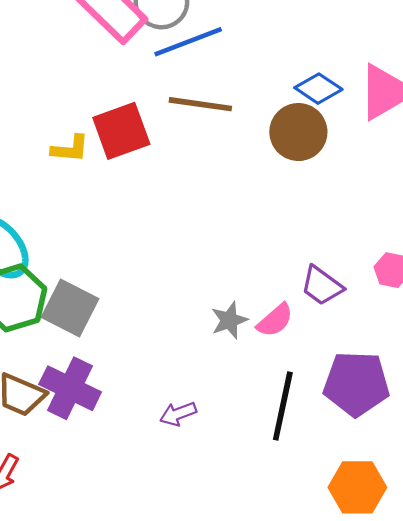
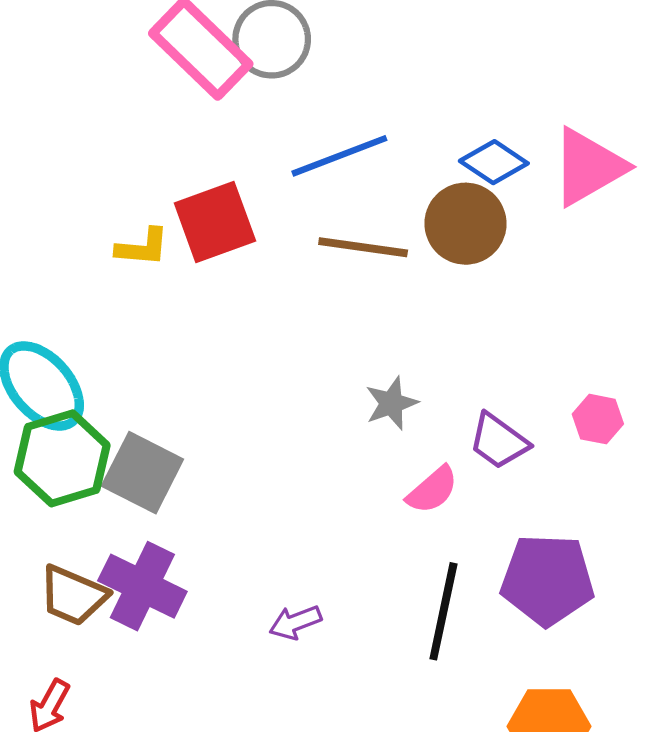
blue line: (188, 42) -> (339, 156), moved
brown line: (200, 104) -> (363, 247), moved
gray star: (229, 320) -> (391, 403), moved

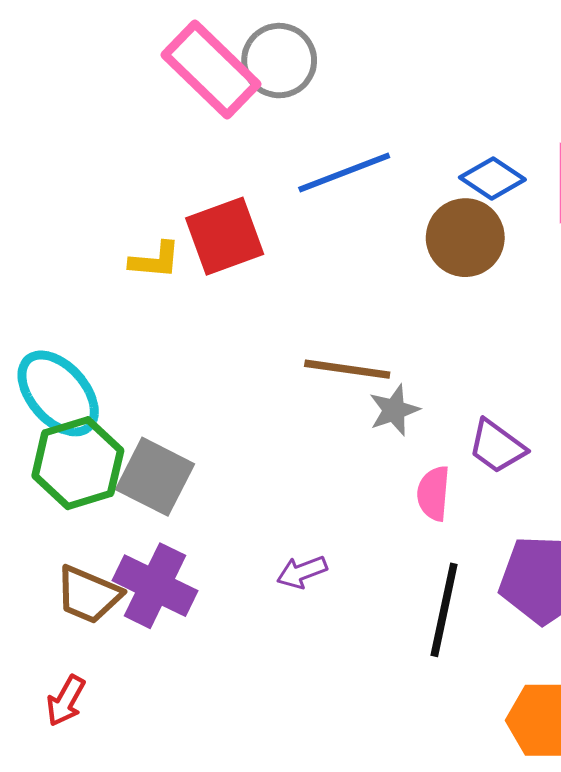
brown line: (363, 247) -> (347, 369), moved
pink semicircle: (432, 490) -> (433, 493), turned 136
purple arrow: (295, 622) -> (302, 572), moved

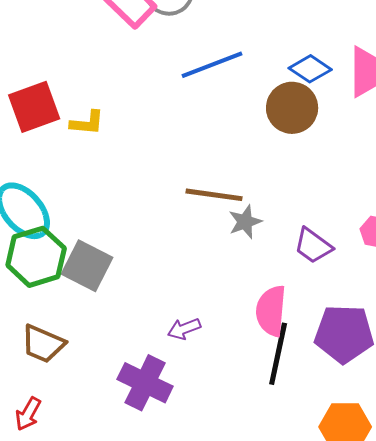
red square: (225, 236) -> (34, 107), moved
pink semicircle: (433, 493) -> (271, 311), moved, size x1.4
purple cross: (155, 586) -> (145, 383), moved

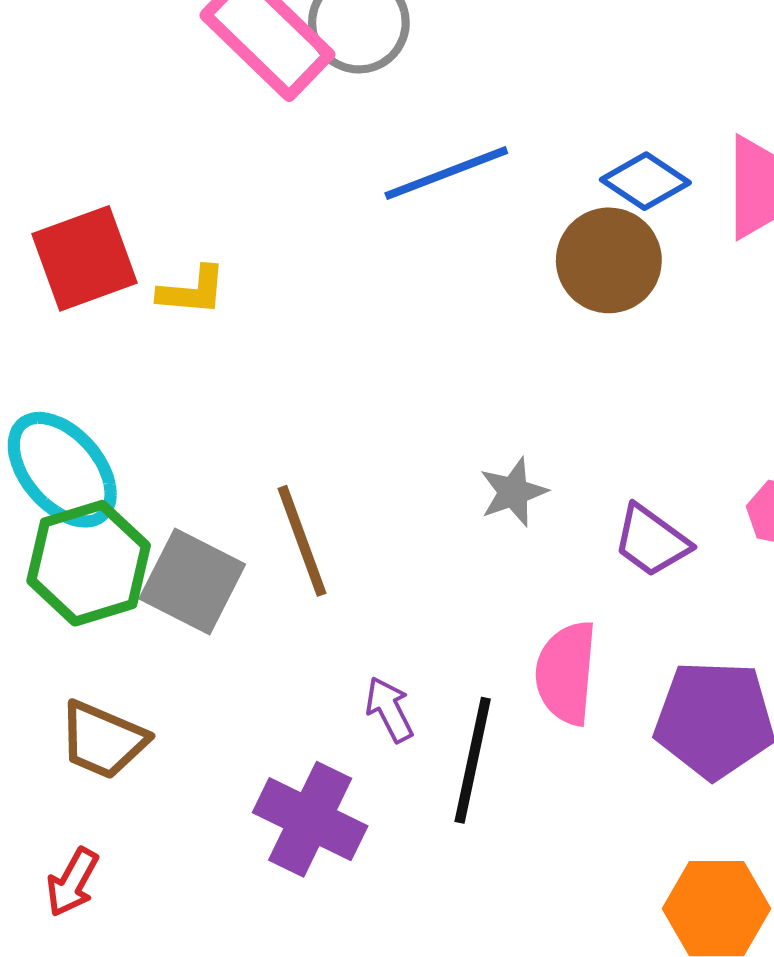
brown line: (214, 195) -> (302, 541), moved, turned 62
purple arrow: (184, 329) -> (389, 709), turned 84
black line: (278, 354) -> (473, 760), moved

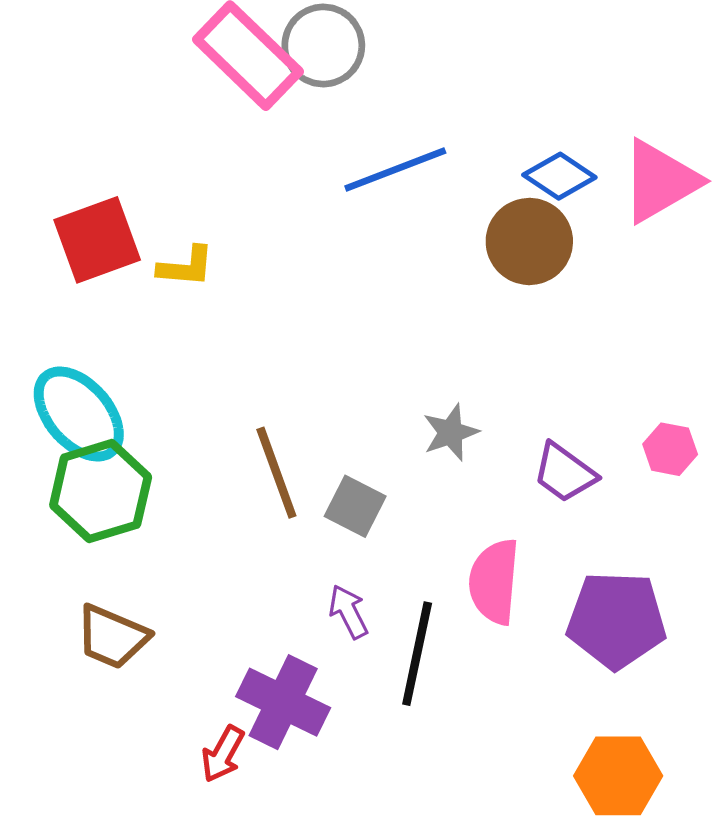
gray square: (192, 581) -> (355, 506), moved, size x0.7
red arrow: (72, 882) -> (223, 754), moved

